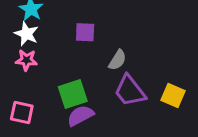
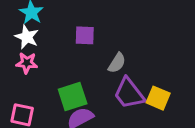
yellow square: (173, 96) -> (158, 98), moved

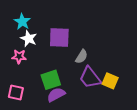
purple square: (85, 35) -> (59, 37), size x1.5
white star: (27, 37) -> (29, 39), moved

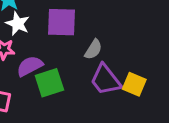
purple semicircle: (56, 95) -> (30, 66), moved

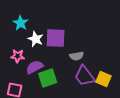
white star: (18, 24) -> (36, 39), moved
gray semicircle: (93, 49) -> (77, 56), turned 48

